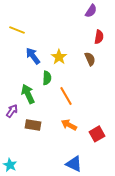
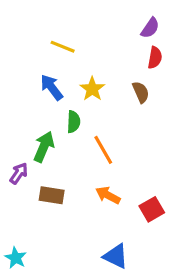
purple semicircle: (91, 11) -> (150, 28), moved
yellow line: (17, 30) -> (63, 47), moved
green arrow: (28, 94) -> (44, 147), turned 48

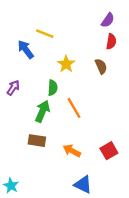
blue arrow: (52, 87) -> (26, 49), moved
green arrow: (44, 147) -> (43, 111), moved
purple arrow: (19, 173) -> (13, 88), moved
orange arrow: (108, 195) -> (72, 151), moved

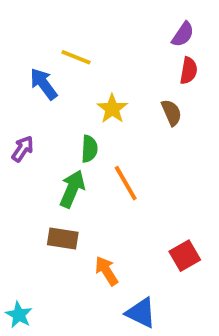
orange arrow: (72, 151) -> (107, 271), moved, turned 30

